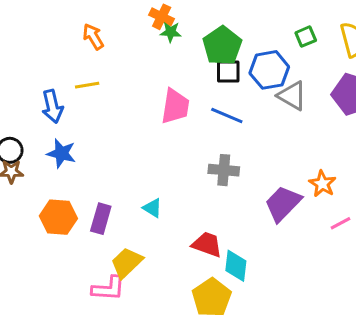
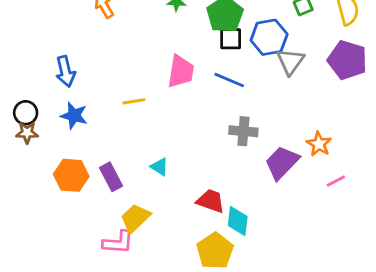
yellow line: (87, 85) -> (134, 101), moved
gray triangle: (292, 96) -> (290, 61), turned 36
gray cross: (224, 170) -> (243, 131), moved
purple rectangle: (101, 219) -> (111, 177), turned -44

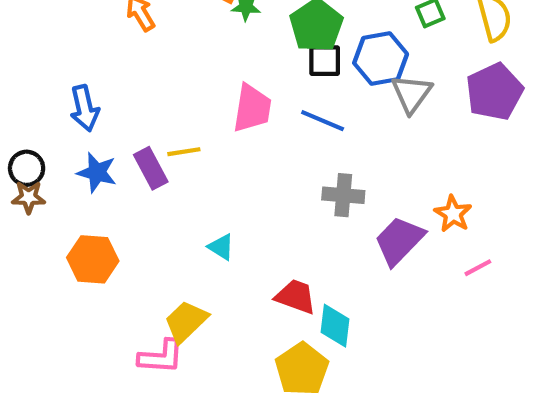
purple pentagon: (347, 60) -> (494, 92), turned 30
purple rectangle: (111, 177) -> (151, 168), moved

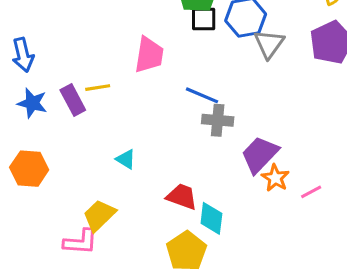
blue line: (323, 121) -> (202, 95), moved
orange star: (453, 214) -> (275, 178), moved
pink line: (478, 268) -> (311, 192), moved

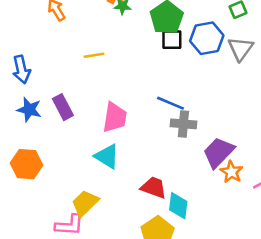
gray triangle: (269, 44) -> (241, 49), moved
pink trapezoid: (149, 55) -> (115, 117), moved
yellow line: (98, 88) -> (94, 55), moved
cyan triangle: (126, 159) -> (107, 156), size x1.5

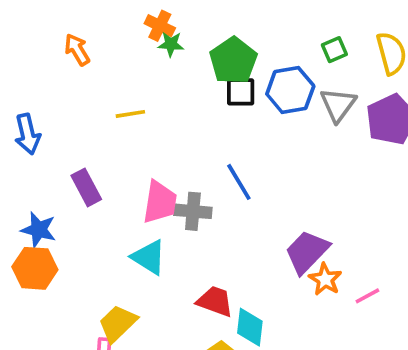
blue line: (171, 103) -> (239, 182), turned 36
blue star: (29, 110) -> (39, 230), moved
gray cross: (183, 124) -> (193, 211), moved

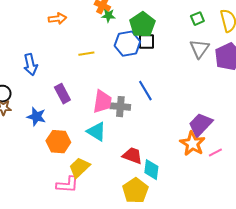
orange arrow: (77, 50) -> (57, 19), turned 114
blue hexagon: (290, 90) -> (127, 44), moved
purple trapezoid: (307, 252) -> (200, 125), moved
orange hexagon: (35, 268) -> (58, 142), moved
orange star: (325, 279) -> (192, 144), size x1.4

